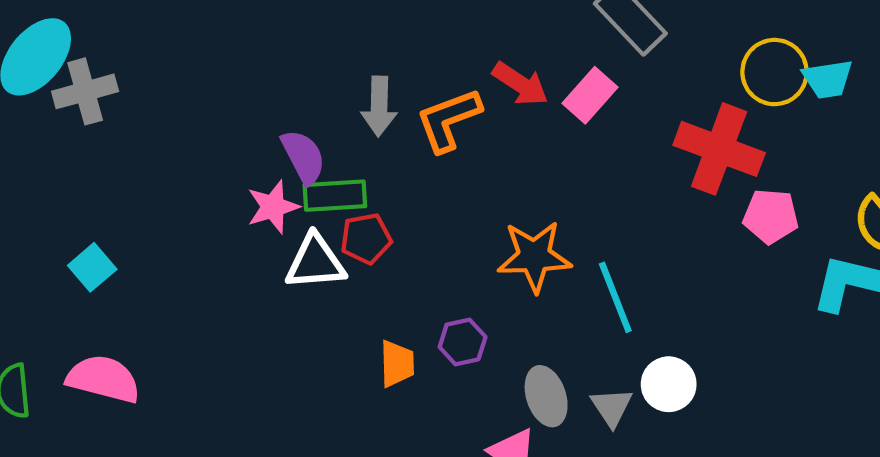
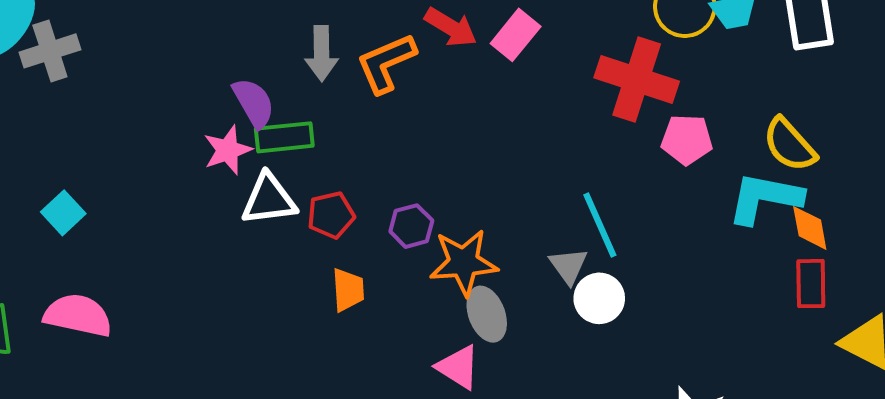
red pentagon: (366, 239) -> (331, 215), moved
orange star: (534, 256) -> (464, 262), moved
cyan line: (615, 297) -> (600, 225), moved
purple hexagon: (463, 342) -> (411, 226), moved
gray triangle: (612, 407) -> (568, 266), moved

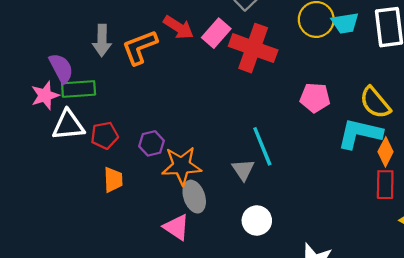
red cross: (637, 80) -> (253, 48), moved
orange diamond: (810, 228) -> (386, 152), turned 36
white circle: (599, 298) -> (257, 220), moved

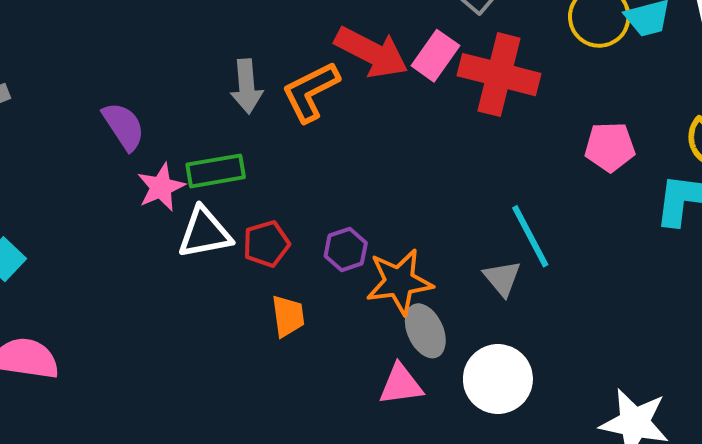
red arrow: (178, 27) -> (372, 52), size x1.4
purple semicircle: (61, 68) -> (124, 126), moved
white circle: (257, 220) -> (498, 379), moved, size x1.4
pink triangle: (176, 227) -> (401, 385), turned -36

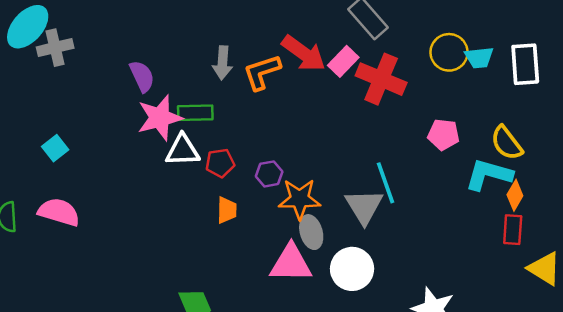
pink star: (161, 187) -> (160, 118), size x1.5
gray triangle: (502, 278) -> (364, 206), size x1.6
pink triangle: (401, 385) -> (291, 263), size x1.5

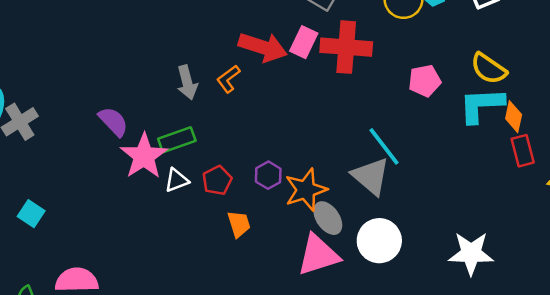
orange L-shape: (262, 72) -> (228, 79), size x0.7
cyan square: (55, 148) -> (31, 214), moved
white triangle: (183, 150) -> (177, 180), size x0.7

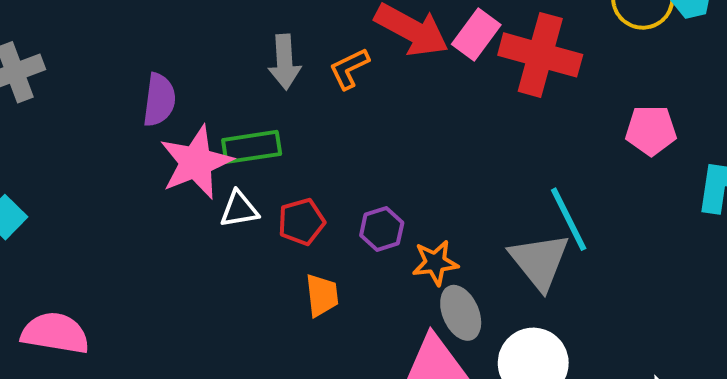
purple semicircle: (113, 122) -> (159, 100), turned 40
orange star: (306, 190) -> (435, 263), size x0.7

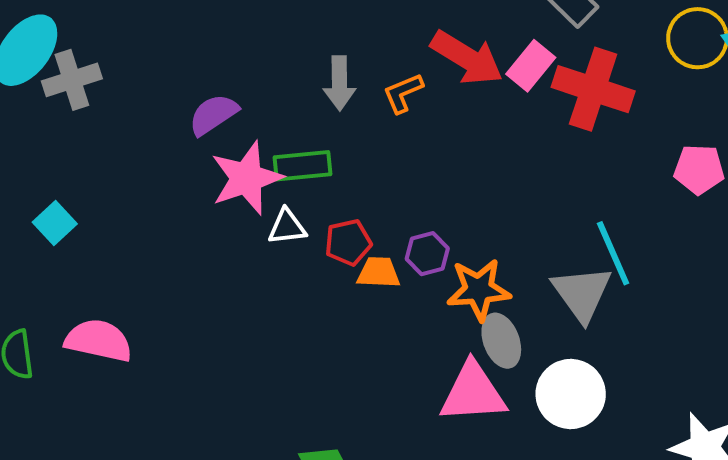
purple semicircle: (159, 100) -> (213, 114), turned -134
orange star: (435, 263) -> (479, 290), size x1.4
orange trapezoid: (322, 295) -> (379, 273), moved, turned -84

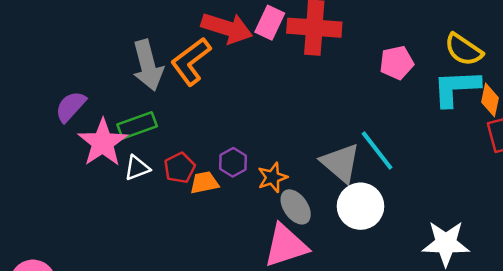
gray arrow: (339, 83) -> (148, 65), size x1.4
orange L-shape: (403, 93) -> (191, 61), size x1.6
cyan line: (613, 253) -> (377, 151), moved
orange star: (479, 290) -> (272, 177), size x0.7
white circle: (571, 394) -> (361, 206), moved

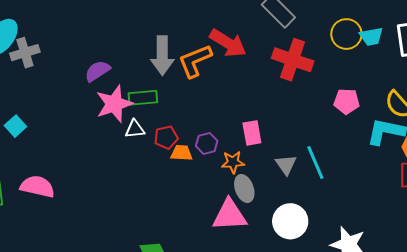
pink rectangle: (270, 23) -> (252, 133), moved, turned -50
gray triangle: (341, 163) -> (286, 165), size x0.7
white circle: (361, 206) -> (290, 221), moved

